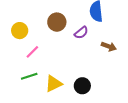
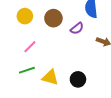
yellow circle: (20, 31) -> (25, 16), moved
yellow triangle: (54, 84) -> (50, 77), turned 42

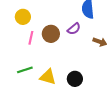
brown circle: (53, 18) -> (51, 34), moved
pink line: (30, 47) -> (31, 38), moved, turned -32

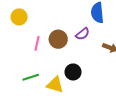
yellow circle: (23, 17) -> (19, 17), moved
black circle: (75, 79) -> (73, 72), moved

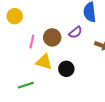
green line: (31, 77) -> (26, 85), moved
yellow triangle: (55, 85) -> (44, 62), moved

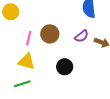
purple semicircle: (75, 32) -> (82, 36), moved
yellow triangle: (44, 62) -> (27, 61), moved

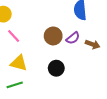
brown circle: (50, 34) -> (53, 36), moved
pink line: (29, 38) -> (14, 36), moved, turned -56

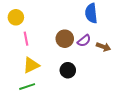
pink line: (14, 36) -> (26, 39), turned 32
yellow triangle: (19, 63) -> (31, 65), turned -42

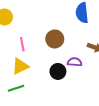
pink line: (26, 39) -> (22, 44), moved
purple semicircle: (84, 41) -> (75, 62), moved, turned -136

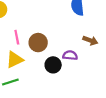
brown circle: (55, 39) -> (38, 43), moved

